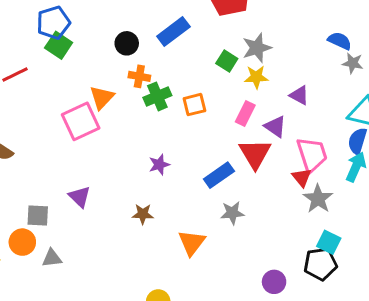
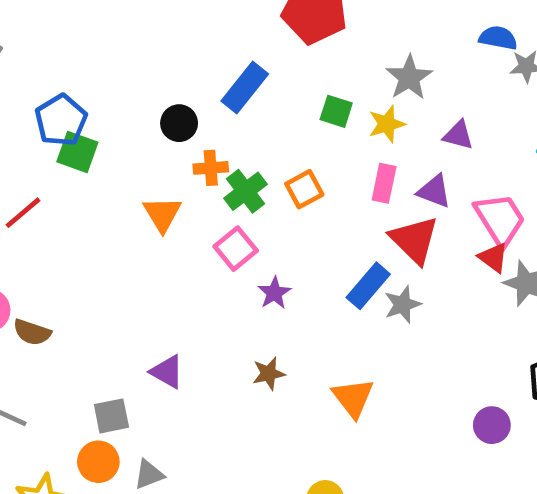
gray star: (257, 48) -> (409, 78), moved
pink square: (81, 121) -> (236, 249), moved, size x0.7
gray star: (232, 213) -> (403, 304), moved

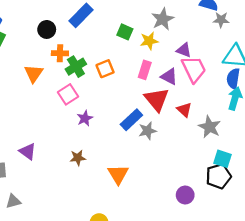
pink trapezoid: (500, 219) -> (194, 69), moved
red triangle: (493, 258) -> (184, 110), moved

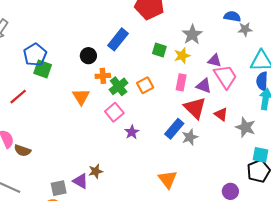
purple triangle: (28, 152) -> (80, 181), moved
brown star: (78, 158) -> (96, 171), moved

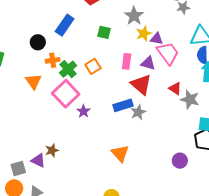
yellow star: (182, 56) -> (144, 34), moved
pink square: (114, 112) -> (66, 94), size x1.5
red triangle: (221, 114) -> (175, 88), moved
blue rectangle: (174, 129) -> (123, 105), turned 36

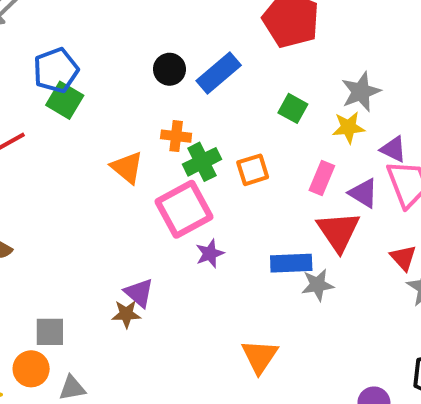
yellow star: (144, 34) -> (348, 127), moved
black circle: (38, 42) -> (169, 69), moved
orange triangle: (33, 81) -> (127, 167), turned -30
purple triangle: (38, 161) -> (139, 293), moved

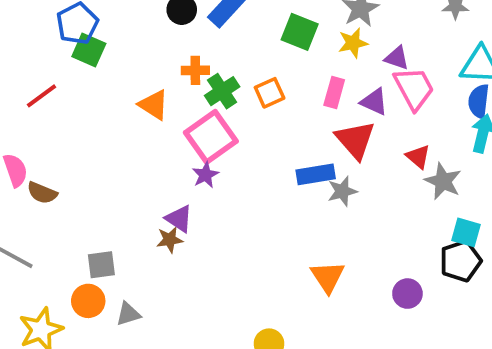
green square: (293, 108) -> (300, 32), size x1.4
purple star: (210, 254) -> (205, 175), moved
orange triangle: (260, 356) -> (328, 277), moved

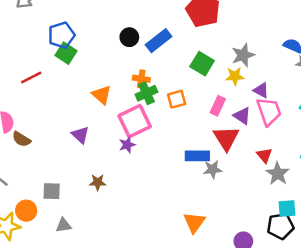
orange cross: (195, 70) -> (141, 79), moved
purple triangle: (179, 219) -> (80, 135), moved
cyan square: (466, 232) -> (287, 209), turned -30
orange circle: (88, 301) -> (26, 211), moved

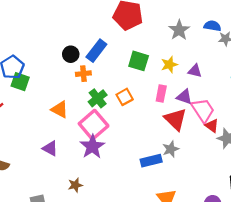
gray star: (243, 55) -> (179, 30), moved
orange cross: (141, 79) -> (83, 74), moved
pink trapezoid: (269, 111) -> (203, 110), moved
purple star: (127, 145) -> (92, 147), size x1.6
blue rectangle: (197, 156) -> (151, 161), moved

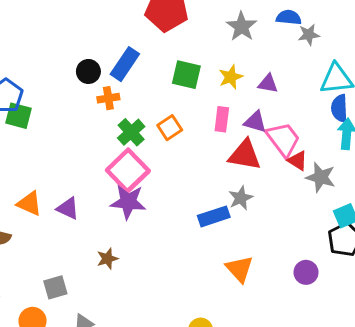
orange triangle: (60, 109) -> (29, 204), moved
red triangle: (175, 119) -> (245, 155), turned -30
purple star: (92, 147) -> (128, 202), turned -30

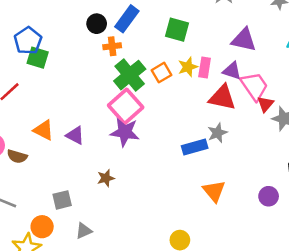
yellow star: (231, 77) -> (188, 67), moved
purple triangle: (268, 84) -> (244, 40), size x1.5
green cross: (131, 132) -> (130, 75), size x1.4
red triangle: (298, 161) -> (265, 104), turned 36

